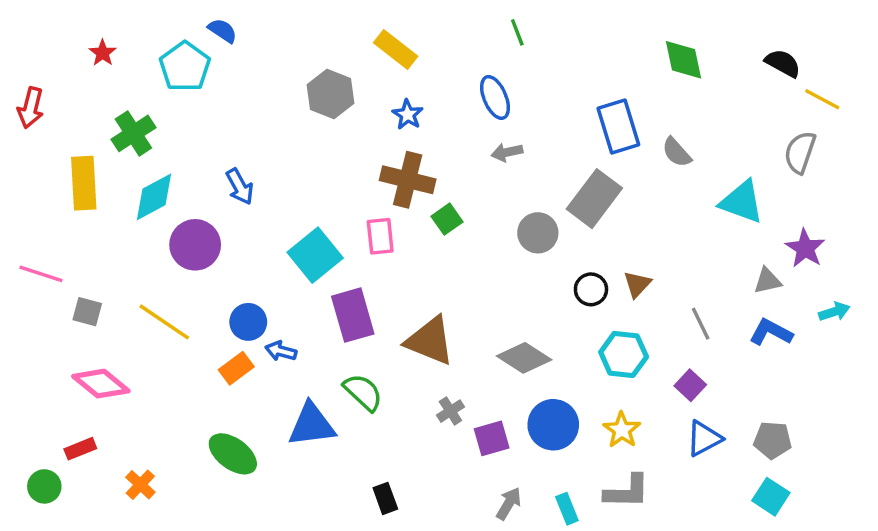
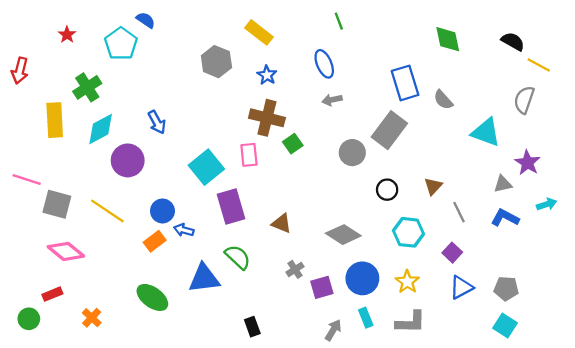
brown triangle: (637, 284) -> (433, 186), moved
gray square: (87, 312) -> (57, 204), size x1.5
brown triangle: (430, 341) -> (282, 223), size x0.6
cyan rectangle: (567, 509) -> (366, 318), moved

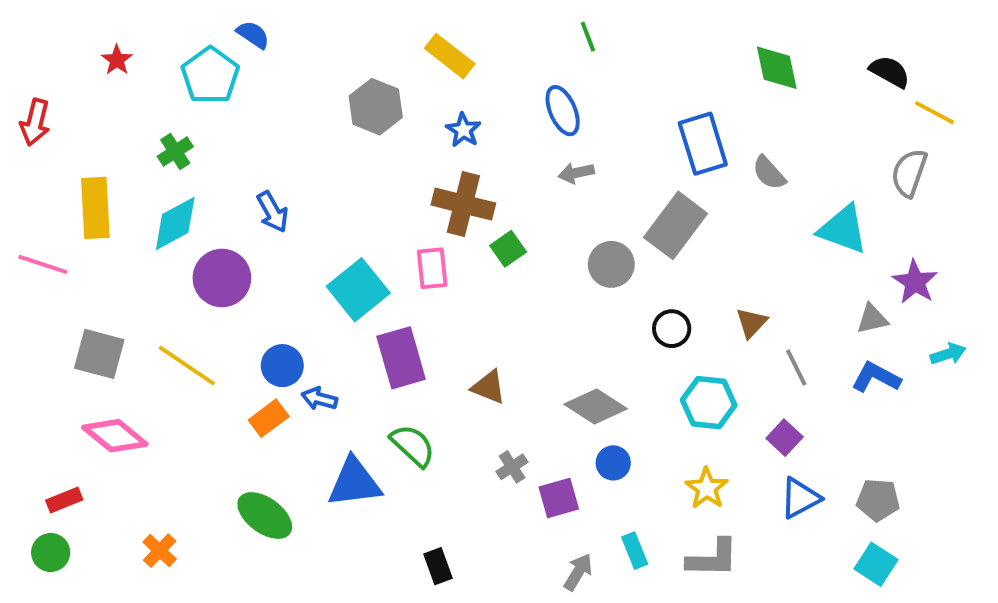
green cross: (87, 87) -> (175, 151), moved, size x0.7
pink line: (27, 180) -> (43, 264), moved
blue circle: (362, 278) -> (613, 463), moved, size x0.6
red rectangle: (52, 294) -> (64, 500), moved

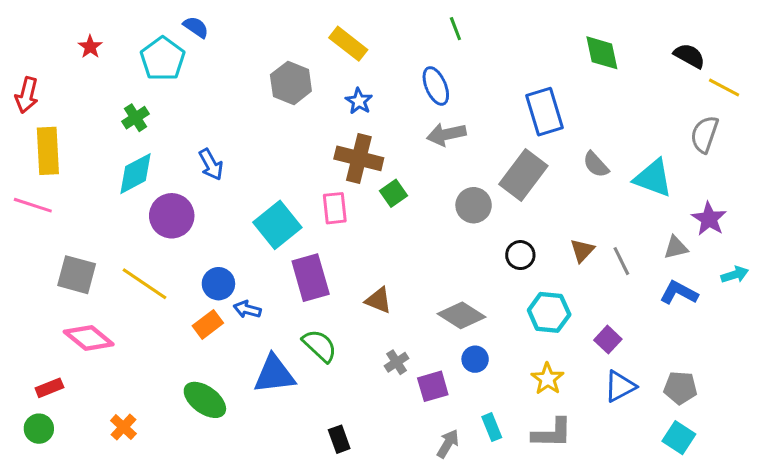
gray arrow: (576, 173) -> (446, 134), size x1.4
gray semicircle: (769, 173) -> (596, 164), moved
yellow rectangle: (95, 208) -> (48, 151), moved
gray line: (796, 368) -> (621, 261), moved

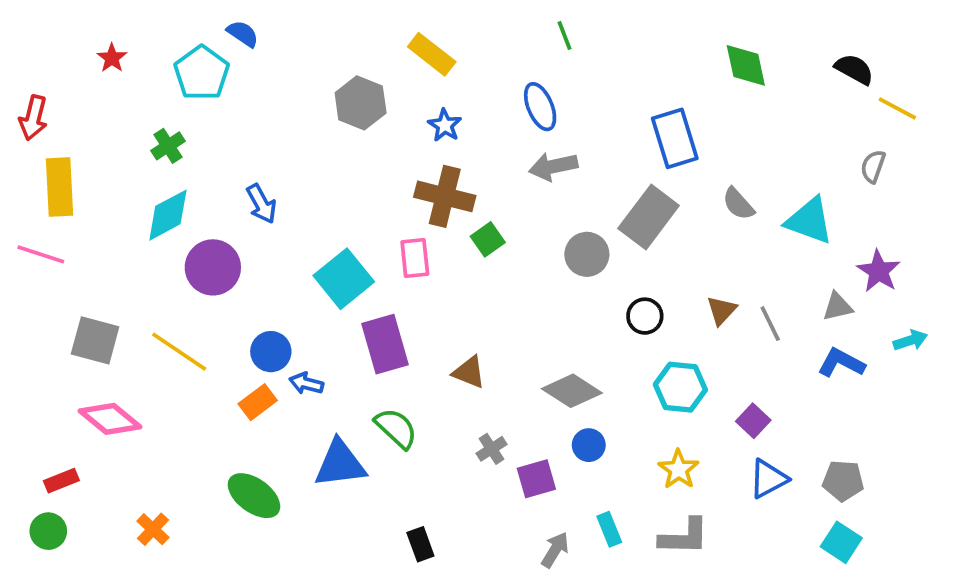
gray semicircle: (704, 134) -> (873, 166), size x0.7

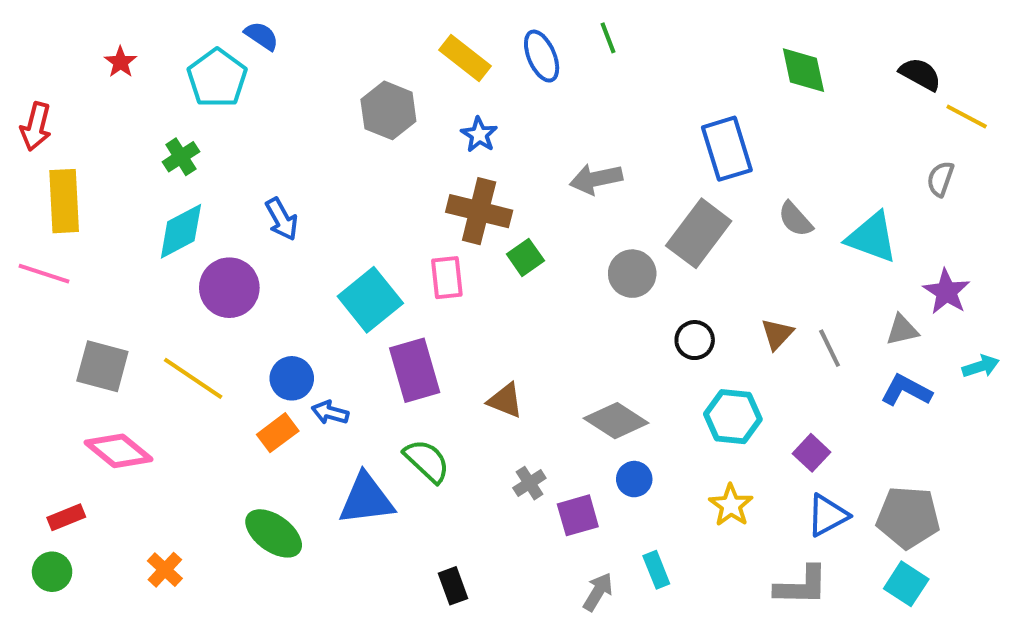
blue ellipse: (540, 107) -> (542, 56), moved
gray pentagon: (843, 481) -> (908, 517), size x1.4
gray L-shape: (684, 537) -> (801, 586), moved

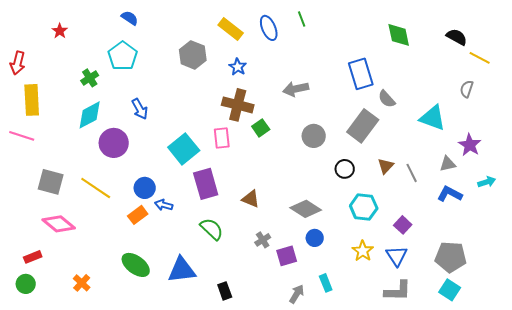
cyan pentagon: (217, 78) -> (123, 56), moved
gray semicircle: (795, 219) -> (387, 99), moved
gray rectangle: (699, 233) -> (363, 126), moved
blue triangle: (366, 499) -> (182, 270), moved
blue triangle: (828, 515) -> (397, 256), moved, turned -35

